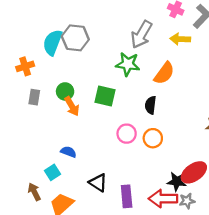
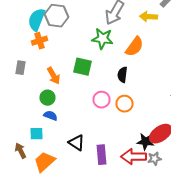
orange cross: (25, 66) -> (40, 41), moved
green circle: (65, 91) -> (48, 98), moved
cyan square: (53, 172) -> (36, 134), turned 32

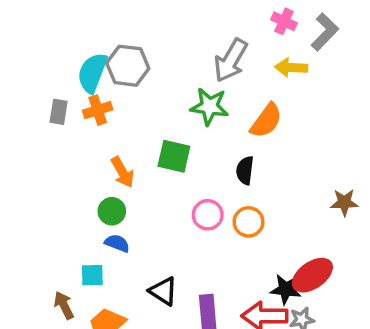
gray rectangle: (20, 68) -> (59, 112), moved

